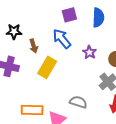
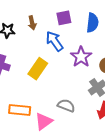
brown arrow: (34, 46) -> (32, 23), moved
purple star: (89, 52) -> (81, 57), size x1.5

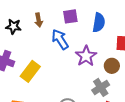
yellow rectangle: (38, 69) -> (30, 71), moved

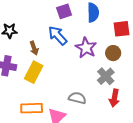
brown arrow: (39, 20) -> (34, 48), moved

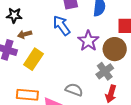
brown arrow: (34, 48) -> (25, 34), moved, turned 88
brown circle: (113, 53) -> (115, 49), size x1.5

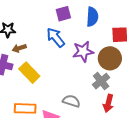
purple star: (88, 41) -> (83, 51), turned 30
yellow rectangle: (34, 59) -> (29, 73), turned -75

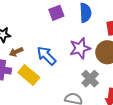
blue arrow: (56, 37) -> (46, 56), moved
gray cross: (101, 81) -> (90, 79), moved

